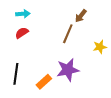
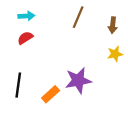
brown arrow: (81, 16) -> (113, 25), moved, turned -32
brown line: (68, 34) -> (78, 17), moved

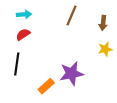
black line: (18, 85) -> (17, 64), moved

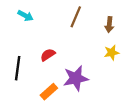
cyan arrow: (24, 14) -> (25, 16), turned 32
red semicircle: (23, 34) -> (48, 55), moved

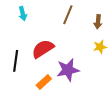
cyan arrow: (25, 16) -> (23, 14), turned 48
red semicircle: (48, 55) -> (43, 49), size x1.6

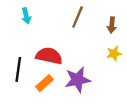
red semicircle: (43, 49) -> (49, 56), turned 45
orange rectangle: (44, 82) -> (44, 83), moved

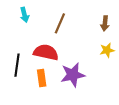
brown line: (78, 17) -> (60, 23), moved
orange rectangle: (44, 83) -> (42, 78), turned -56

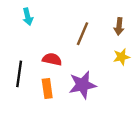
brown line: (60, 23) -> (82, 34), moved
red semicircle: (46, 52) -> (52, 59), size x0.7

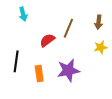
red semicircle: (52, 59) -> (47, 40), moved, turned -49

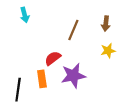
red semicircle: (47, 40) -> (53, 58), moved
black line: (16, 61) -> (18, 90), moved

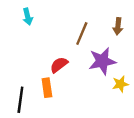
yellow star: (108, 51) -> (120, 84), moved
purple star: (73, 76) -> (102, 61), moved

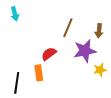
cyan arrow: (28, 17) -> (15, 14), moved
brown arrow: (118, 26) -> (99, 31), moved

